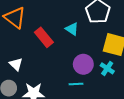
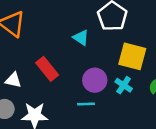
red rectangle: (44, 37) -> (47, 69), moved
white triangle: (16, 64) -> (13, 80), turned -32

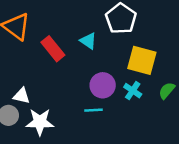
red rectangle: (47, 69) -> (53, 49), moved
white triangle: (13, 80) -> (22, 96), moved

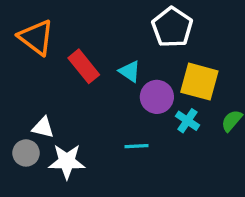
cyan triangle: (88, 41) -> (130, 71), moved
purple circle: (103, 85) -> (157, 97), moved

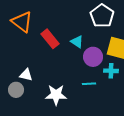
cyan cross: (187, 121) -> (111, 71), turned -32
cyan line: (136, 146) -> (89, 84), moved
white star: (67, 161) -> (56, 95), moved

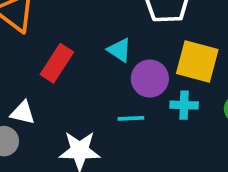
red rectangle: (50, 39) -> (57, 63), moved, turned 72
cyan line: (89, 84) -> (131, 118), moved

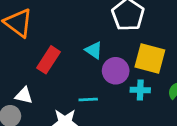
cyan line: (131, 118) -> (88, 100), moved

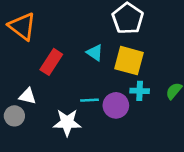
yellow square: (150, 58) -> (129, 61), moved
purple circle: (116, 71) -> (116, 105), moved

